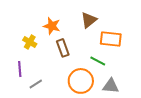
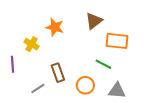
brown rectangle: (63, 48) -> (58, 73), moved
purple line: (20, 69) -> (12, 64), moved
orange circle: (81, 81) -> (85, 85), size x0.7

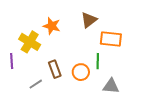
yellow cross: (31, 44) -> (30, 42), size x1.5
green line: (103, 64) -> (98, 61), turned 63
orange circle: (85, 85) -> (81, 72), moved

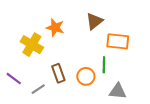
purple line: (12, 61) -> (14, 79), moved, turned -49

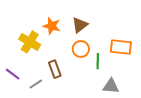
brown triangle: (94, 21) -> (80, 25), moved
orange rectangle: (118, 41) -> (121, 47), moved
orange circle: (86, 76) -> (81, 49), moved

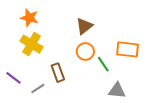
orange star: (52, 26) -> (29, 18), moved
green line: (98, 61) -> (103, 64), turned -35

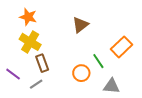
orange rectangle: (128, 49) -> (121, 47), turned -50
orange circle: (85, 51) -> (81, 73), moved
brown rectangle: (58, 73) -> (42, 63), moved

